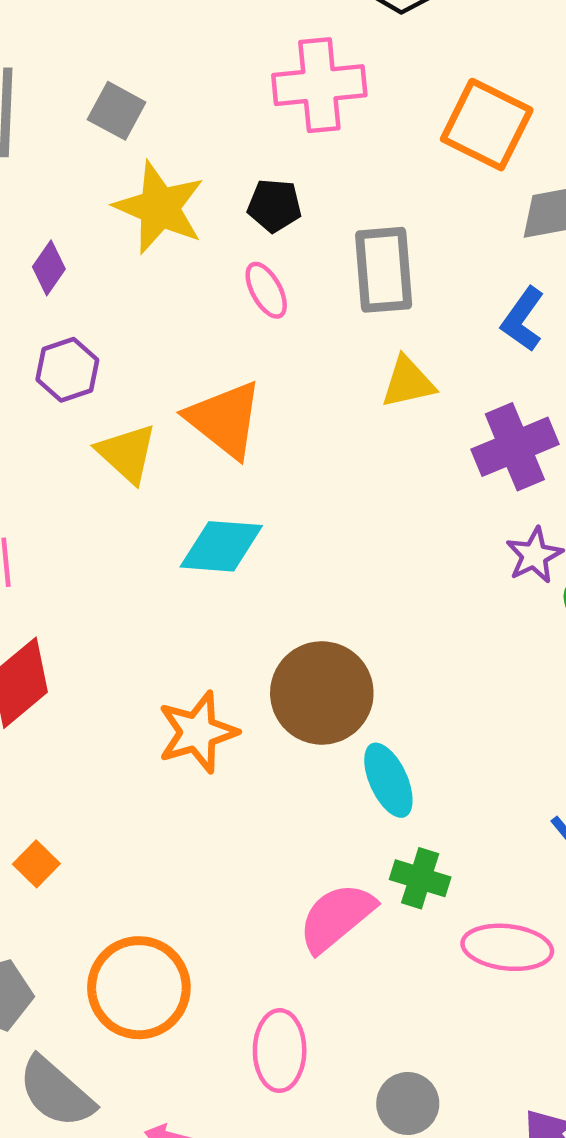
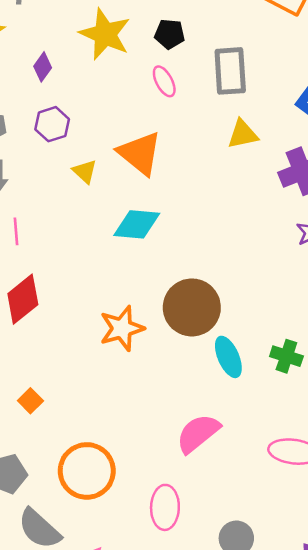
yellow triangle: (127, 453) -> (85, 171), size x0.7
green cross: (420, 878) -> (286, 356), moved

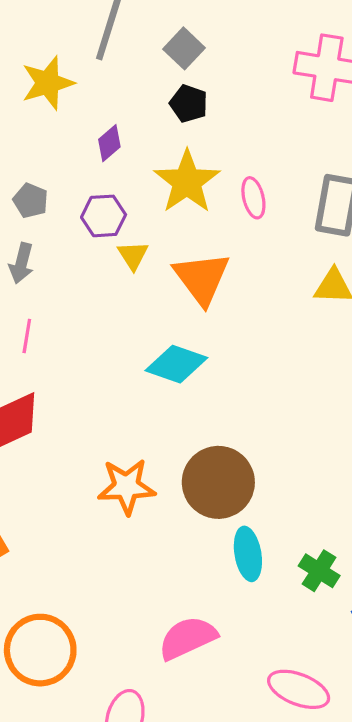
yellow star: (105, 34) -> (187, 182), moved
black pentagon: (170, 34) -> (189, 104), moved
yellow triangle: (85, 171) -> (133, 255), moved

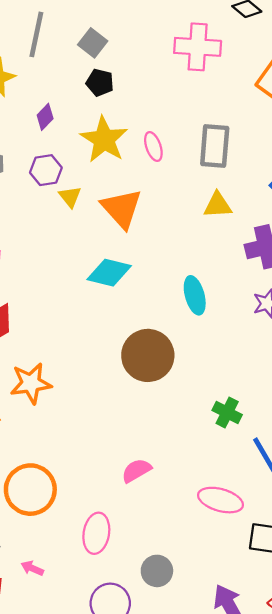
orange star: (126, 487) -> (31, 383), moved
cyan ellipse: (248, 554) -> (195, 295), moved
pink semicircle: (188, 638) -> (136, 470), size x0.7

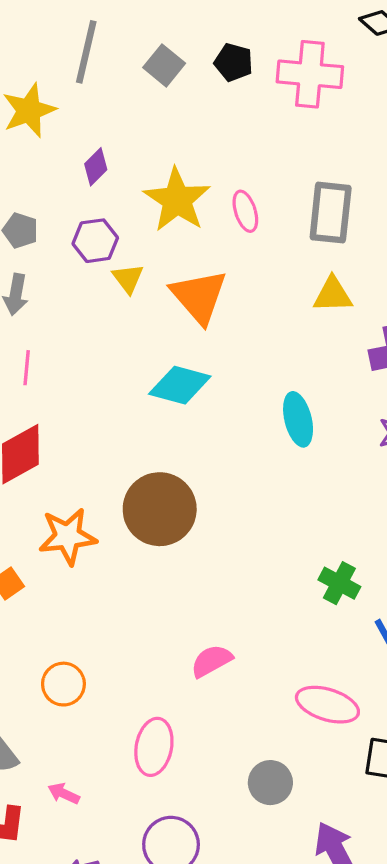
black pentagon: (100, 83) -> (234, 62), moved
brown circle: (148, 355) -> (160, 509), moved
orange circle: (30, 490) -> (63, 684), size x0.6
gray circle: (157, 571) -> (270, 783), moved

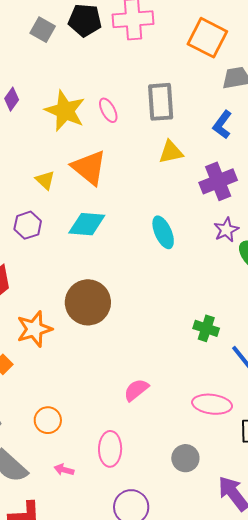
black pentagon: (234, 62) -> (85, 20), size x1.4
purple hexagon: (95, 241) -> (28, 225), moved
yellow triangle: (128, 278) -> (45, 180), moved
pink arrow: (64, 794) -> (64, 470), moved

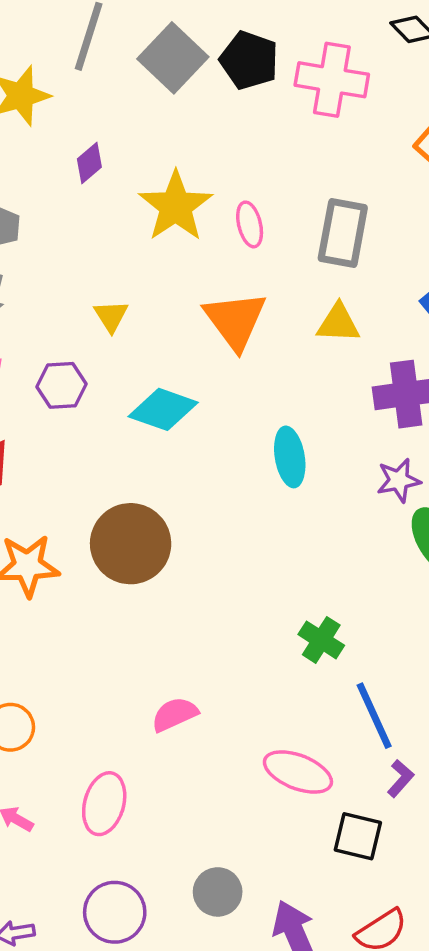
gray square: (43, 30) -> (173, 58), size x1.5
orange triangle: (89, 168) -> (235, 320), moved
gray circle: (185, 458) -> (218, 892), moved

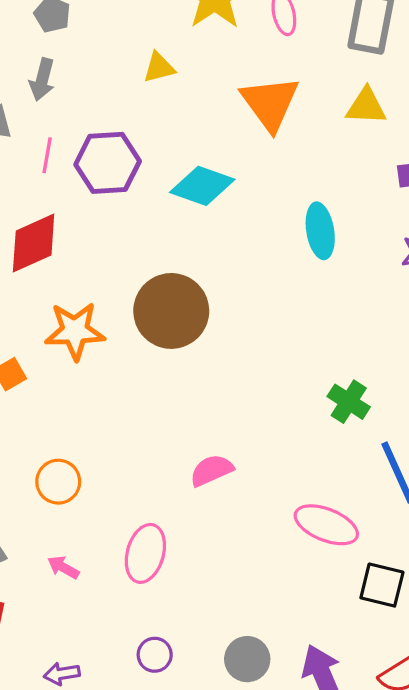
yellow triangle: (111, 316) -> (159, 68), moved, turned 48
purple hexagon: (61, 385) -> (108, 163), size x1.4
gray circle: (218, 892) -> (247, 659), moved
purple circle: (115, 912) -> (155, 655), size x0.6

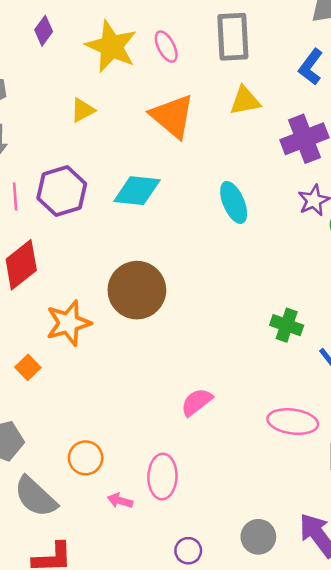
orange circle: (58, 482) -> (86, 458), moved
pink arrow: (63, 567) -> (120, 501), moved

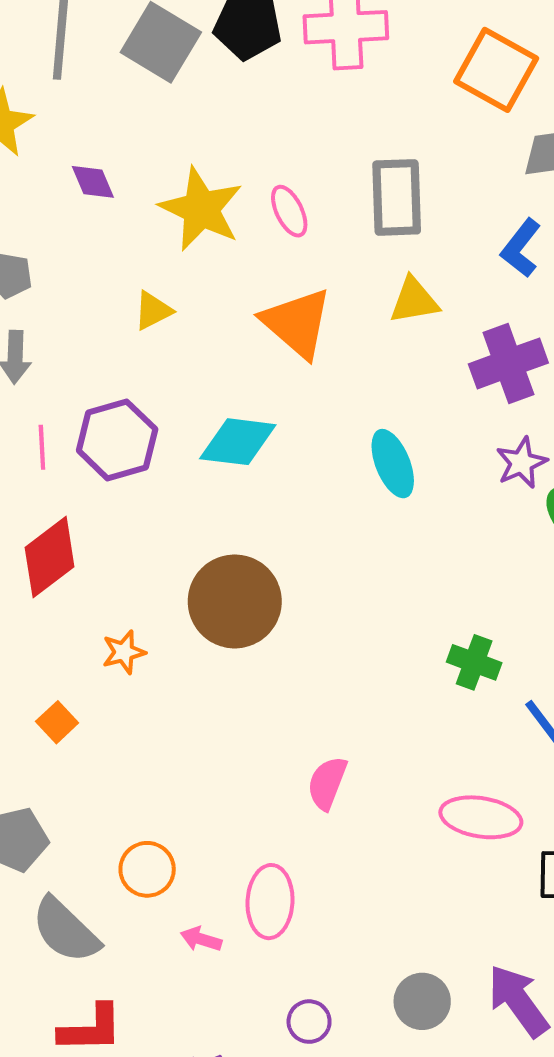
purple diamond: (44, 31) -> (93, 182), turned -60
orange star: (68, 323) -> (124, 652), size x0.6
pink semicircle: (197, 402) -> (327, 783), turned -32

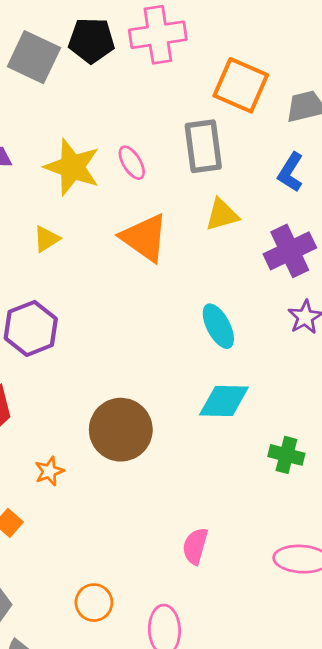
orange square: (496, 70) -> (241, 85), moved
cyan diamond: (238, 442) -> (224, 401), moved
orange circle: (147, 869) -> (94, 603), moved

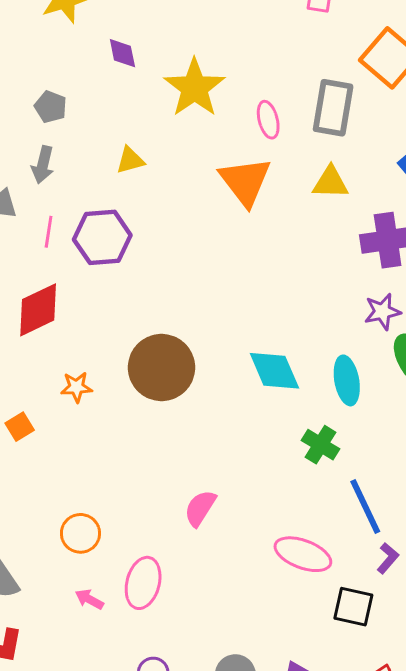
pink ellipse: (132, 163) -> (268, 120), moved
yellow triangle: (46, 239) -> (130, 160), moved
cyan ellipse: (218, 326) -> (347, 380), moved
cyan diamond: (224, 401) -> (274, 371), turned 48

